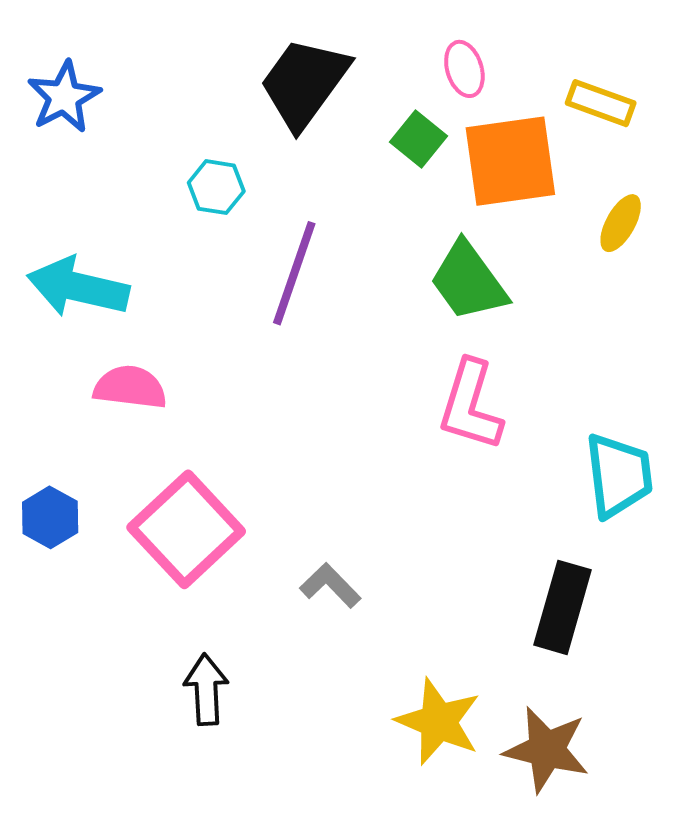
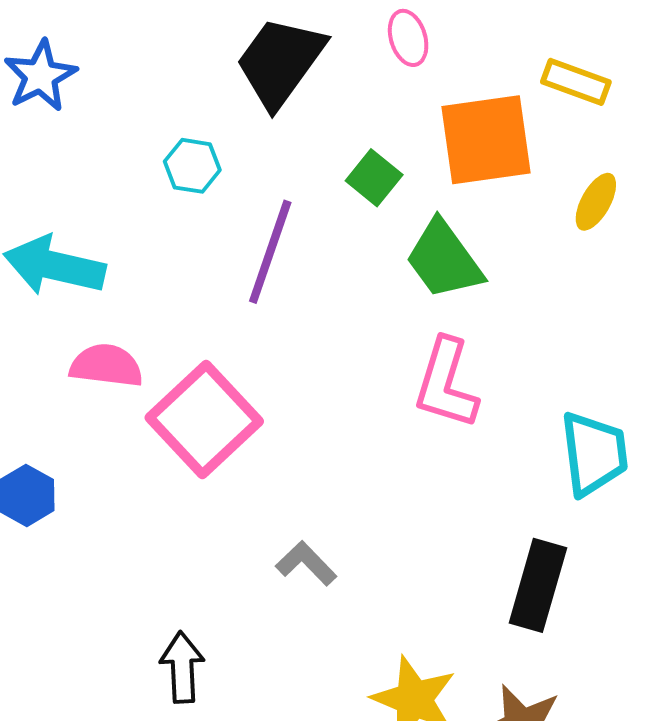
pink ellipse: (464, 69) -> (408, 38), moved
green square: (418, 139) -> (374, 178), moved
pink square: (186, 529) -> (204, 420), moved

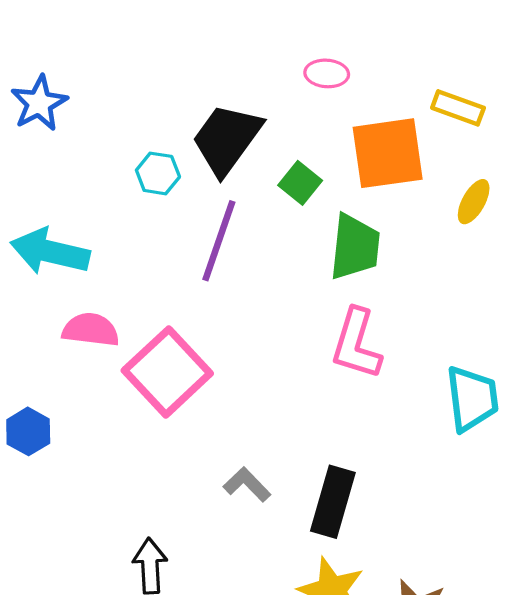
pink ellipse: (408, 38) -> (327, 73), turned -69
black trapezoid: (280, 62) -> (227, 139), moved
green trapezoid: (444, 260) -> (355, 247), turned -138
black rectangle: (538, 585) -> (333, 502), moved

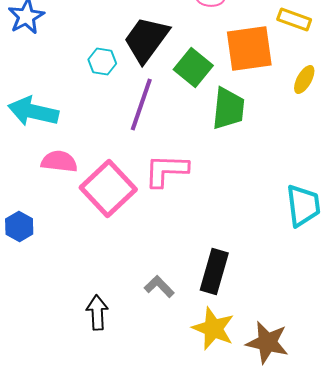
green square: (300, 183) -> (193, 68), size x1.4
pink L-shape: (356, 344) -> (166, 170), moved, turned 75
gray L-shape: (247, 485) -> (159, 286), moved

